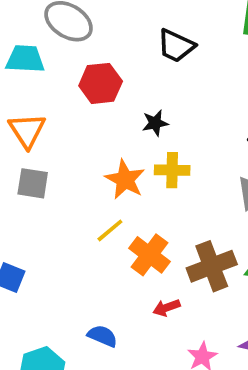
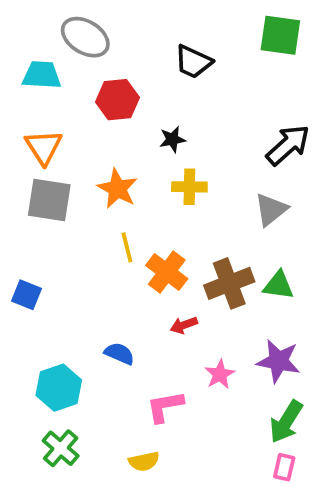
orange star: (125, 180) -> (117, 189), moved
gray square: (33, 183) -> (49, 200), size x1.4
yellow line: (110, 230) -> (127, 247), turned -64

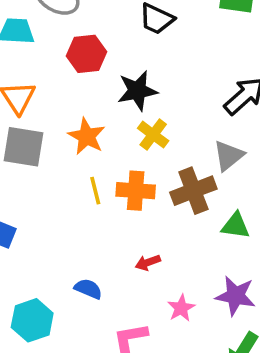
black star: (172, 139) -> (137, 91), size x1.6
yellow cross: (189, 187) -> (153, 135), turned 36
orange cross: (167, 272) -> (136, 191), moved, turned -33
brown cross: (229, 283) -> (193, 191), moved

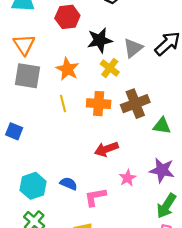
gray triangle: (229, 156) -> (133, 48), moved
yellow line: (95, 191) -> (63, 104), moved
red arrow: (148, 262) -> (106, 149), size x1.5
blue semicircle: (88, 289) -> (69, 184), moved

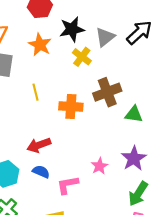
orange star: (67, 69) -> (40, 45), moved
orange cross: (99, 104) -> (71, 107), moved
red arrow: (106, 149) -> (39, 145), moved
purple star: (162, 170) -> (134, 158), turned 30

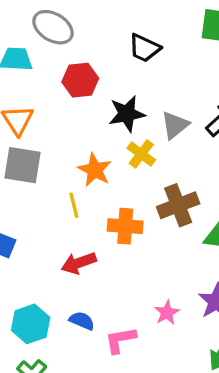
orange star: (40, 45) -> (95, 170), moved
red arrow: (39, 145) -> (79, 263), moved

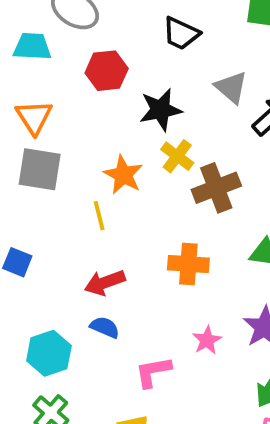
gray triangle: (175, 125) -> (231, 87), moved, turned -40
brown cross: (178, 205) -> (216, 188), moved
orange cross: (125, 226) -> (188, 264), moved
blue semicircle: (82, 321) -> (105, 327), moved

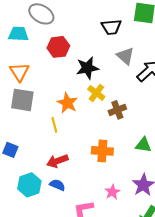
black trapezoid: (181, 33) -> (111, 27), moved, turned -30
brown cross: (216, 188) -> (117, 110), size x0.7
cyan hexagon: (49, 353) -> (29, 185), moved

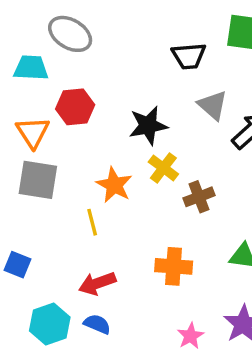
red hexagon: (58, 47) -> (75, 107), moved

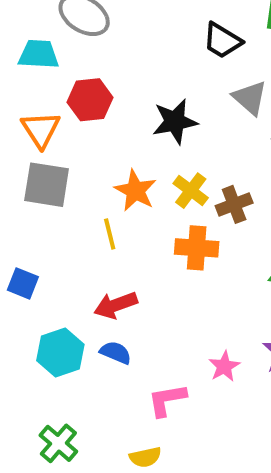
black trapezoid: (189, 56) -> (222, 41), turned 36
yellow cross: (163, 168) -> (191, 191), moved
orange cross: (174, 266) -> (197, 248), moved

